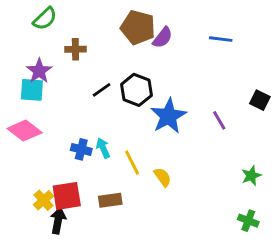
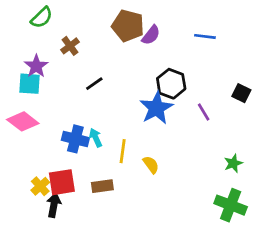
brown cross: (75, 49) -> (70, 46), turned -36
black hexagon: (136, 90) -> (171, 84), moved
blue cross: (81, 149) -> (75, 139), size x1.4
yellow line: (132, 163) -> (123, 151), turned 35
green cross: (248, 221) -> (231, 205), size x1.6

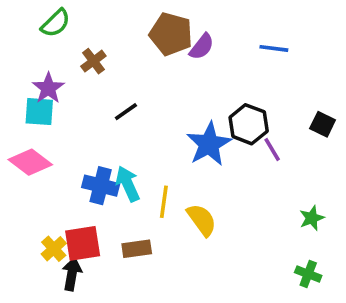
black hexagon: (171, 84) -> (249, 124), moved
cyan arrow: (96, 138) -> (128, 184), size x1.4
yellow semicircle: (151, 165) -> (202, 220), size x1.4
green cross: (231, 205) -> (308, 274), size x0.6

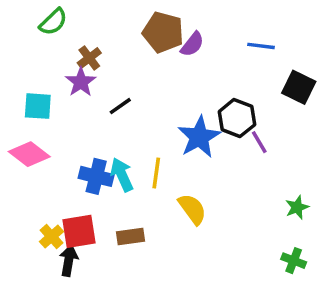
purple star: (48, 88) -> (81, 82), moved
black square: (323, 124) -> (299, 87), moved, size x1.4
yellow line: (164, 202) -> (156, 173), moved

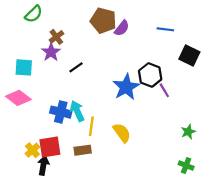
yellow line: (156, 173) -> (91, 126), moved

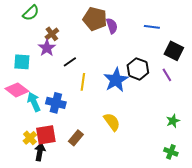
purple semicircle: (122, 28) -> (112, 26), turned -56
purple line: (164, 90) -> (167, 75), moved
cyan arrow: (77, 111) -> (34, 102), moved
yellow line: (91, 126) -> (83, 82), moved
brown rectangle: (83, 150) -> (76, 138), turned -42

